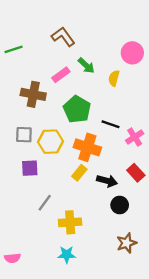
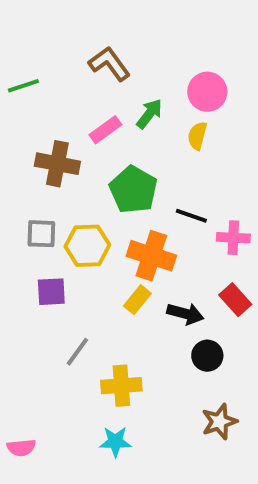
pink circle: (132, 53) -> (207, 92), moved
green arrow: (86, 66) -> (149, 114), turned -96
pink cross: (135, 137) -> (233, 238), turned 36

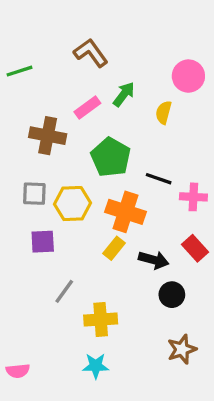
pink circle: (207, 92) -> (188, 76), moved

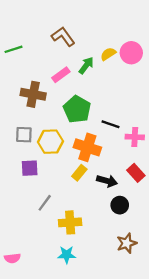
yellow semicircle: (164, 112) -> (108, 54), moved, turned 42

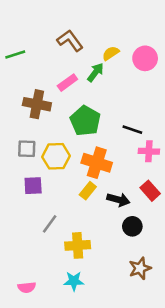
yellow semicircle: (108, 54) -> (111, 53), moved
black line: (110, 124) -> (132, 130), moved
pink semicircle: (12, 258) -> (27, 287), moved

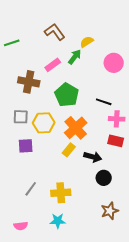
pink circle: (145, 58) -> (114, 63), moved
orange cross: (97, 163) -> (76, 128), turned 30
red rectangle: (150, 191) -> (116, 141), moved, turned -35
gray line: (50, 224) -> (31, 189), moved

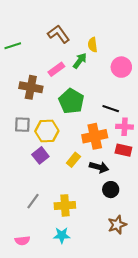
yellow semicircle: (87, 42) -> (93, 45), turned -64
orange cross: (76, 128) -> (95, 136), moved, turned 30
purple square: (26, 146) -> (40, 155), moved, turned -35

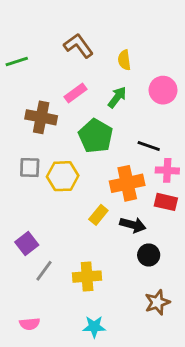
green arrow: (80, 61) -> (117, 97), moved
purple square: (40, 155) -> (27, 244), moved
cyan star: (62, 235) -> (94, 327), moved

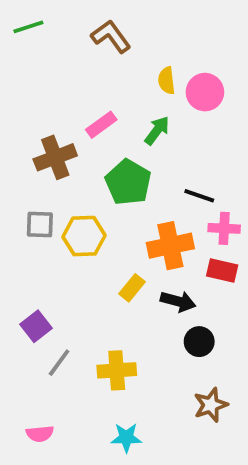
brown L-shape: (78, 46) -> (111, 36), moved
green line: (17, 61) -> (28, 27), moved
pink circle: (163, 90) -> (205, 92), moved
brown cross: (41, 117) -> (55, 157), turned -32

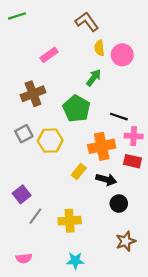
brown L-shape: (111, 36) -> (87, 22), moved
pink rectangle: (101, 125) -> (49, 55), moved
gray square: (40, 225) -> (24, 134), turned -30

